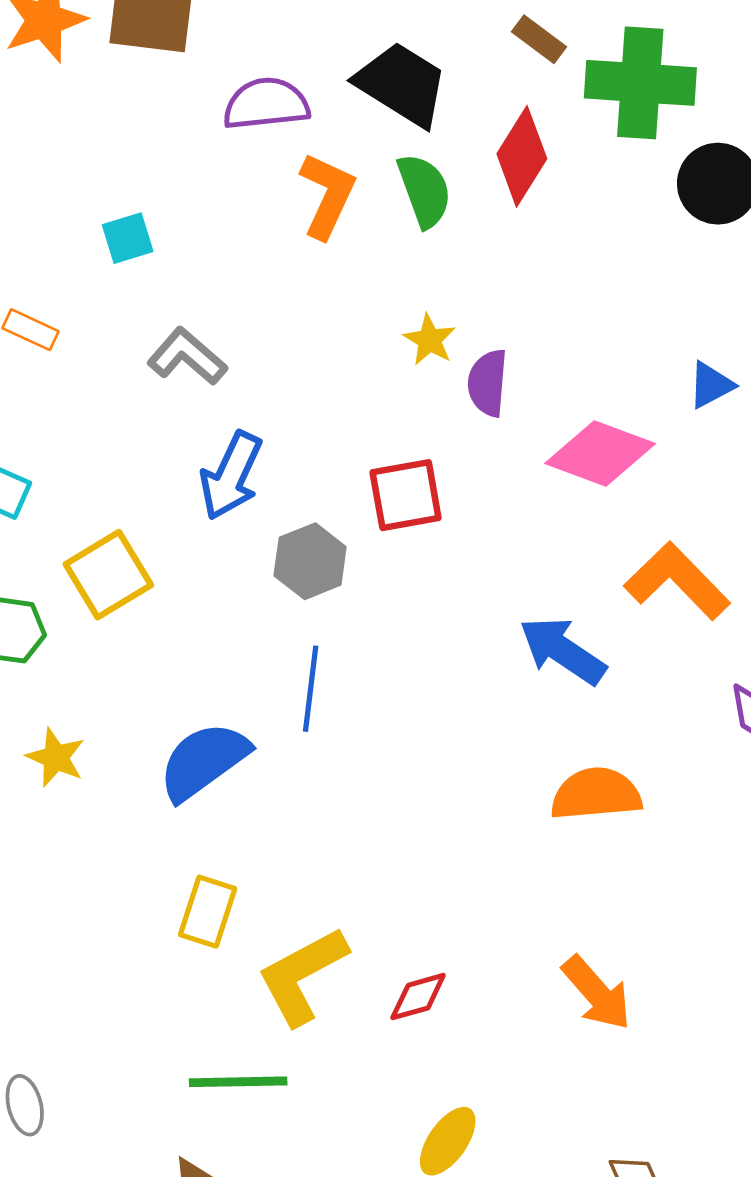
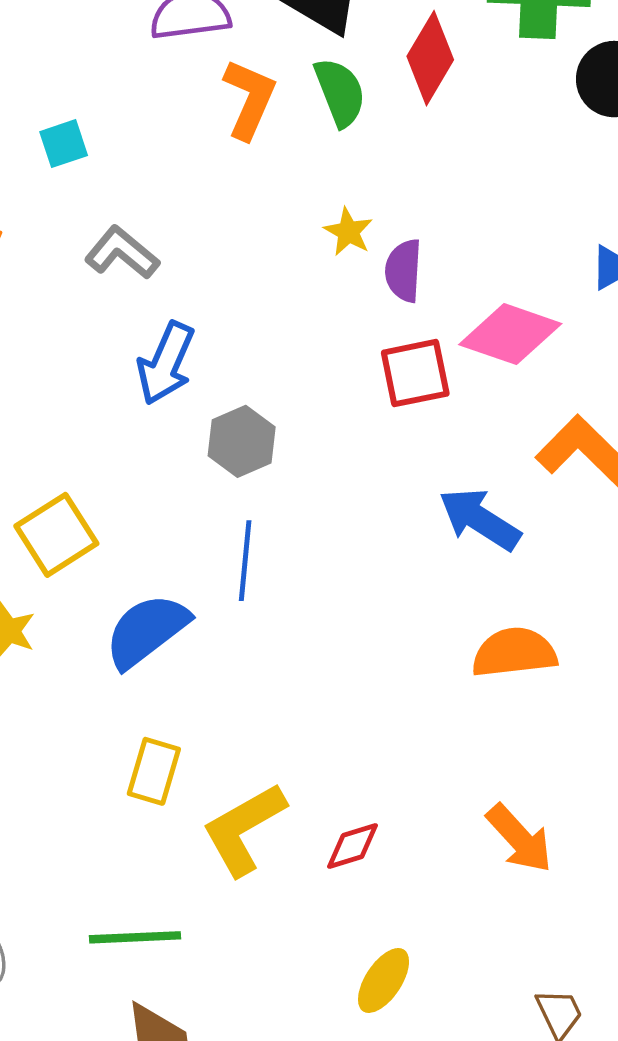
red square: (406, 495) -> (415, 373), moved
yellow square: (108, 575) -> (56, 535), moved
green line: (238, 1082) -> (135, 937), moved

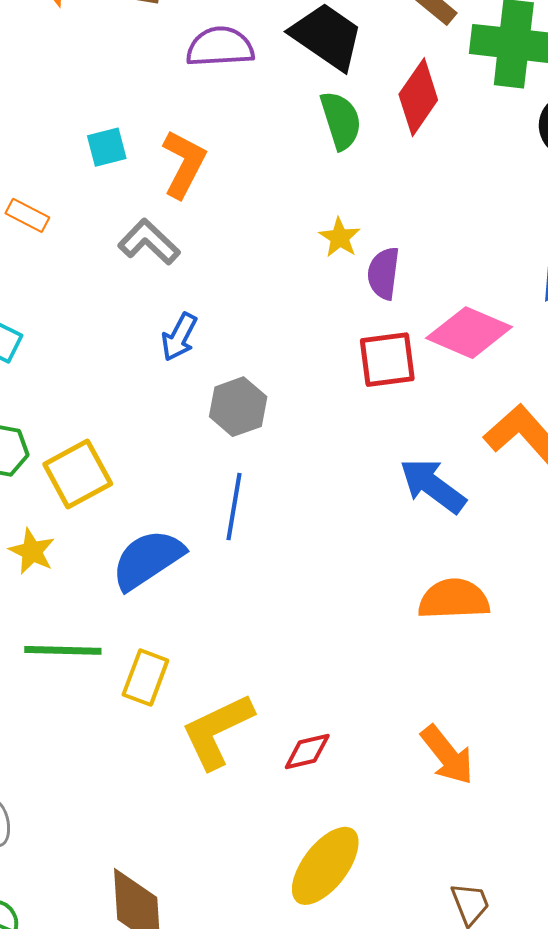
orange L-shape: (249, 99) -> (184, 164), moved
blue arrow: (166, 363) -> (179, 337), size x0.7
green line: (135, 937) -> (63, 650), moved
yellow ellipse: (384, 980) -> (325, 866), size x1.5

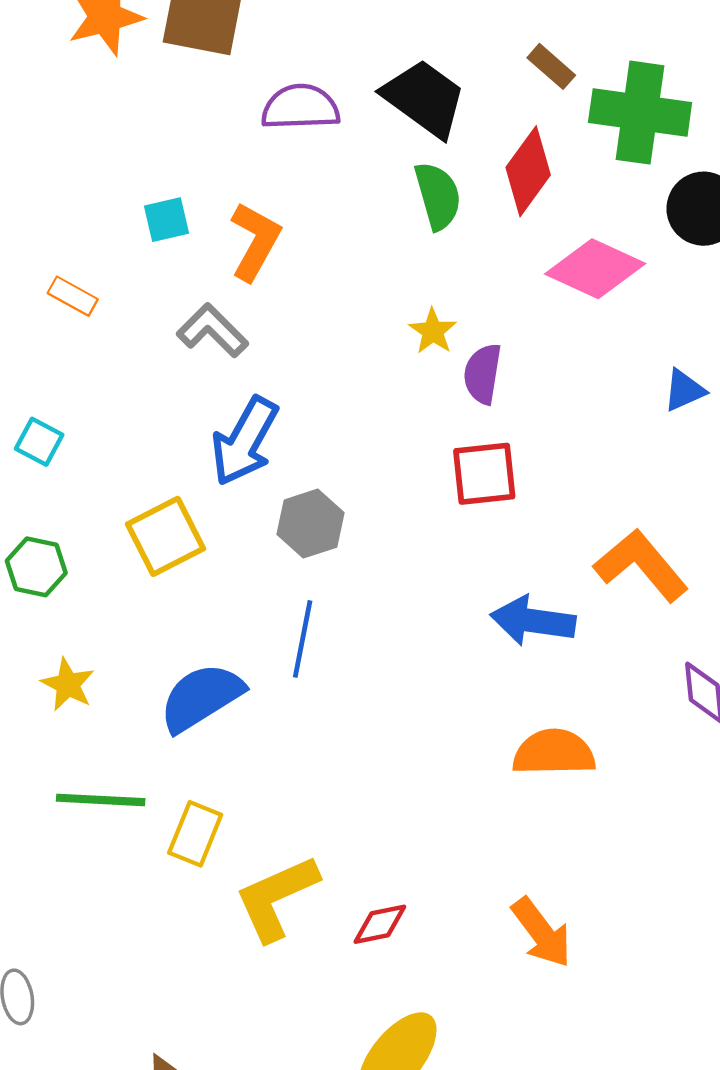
pink diamond: (469, 333) -> (595, 269), moved
blue arrow: (179, 337) -> (245, 441), size x1.6
yellow square: (78, 474) -> (165, 536), moved
blue arrow: (433, 486) -> (533, 621), turned -30

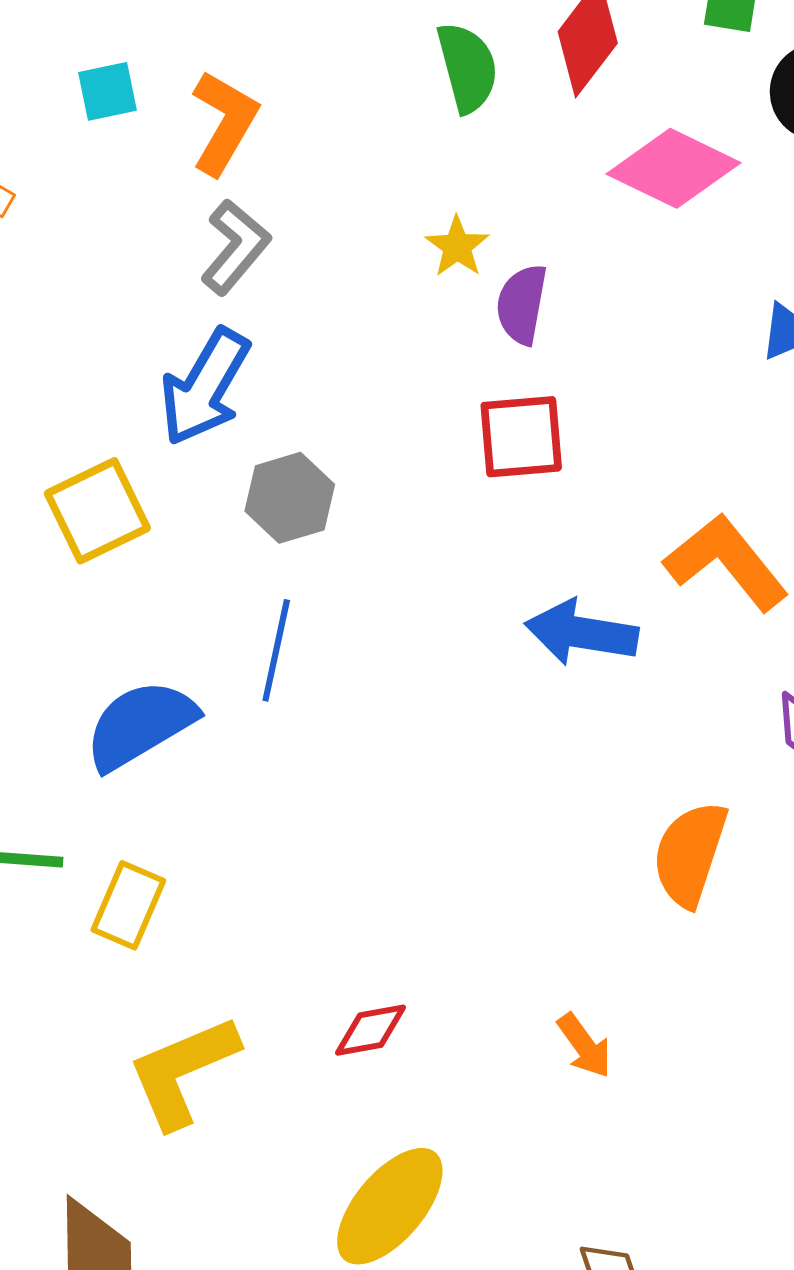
gray L-shape: (212, 330) -> (235, 247), moved, turned 84
orange semicircle: (554, 753) -> (690, 854), moved, turned -72
yellow L-shape: (277, 898) -> (183, 1071), moved
orange arrow: (542, 933) -> (584, 1046), size x0.7

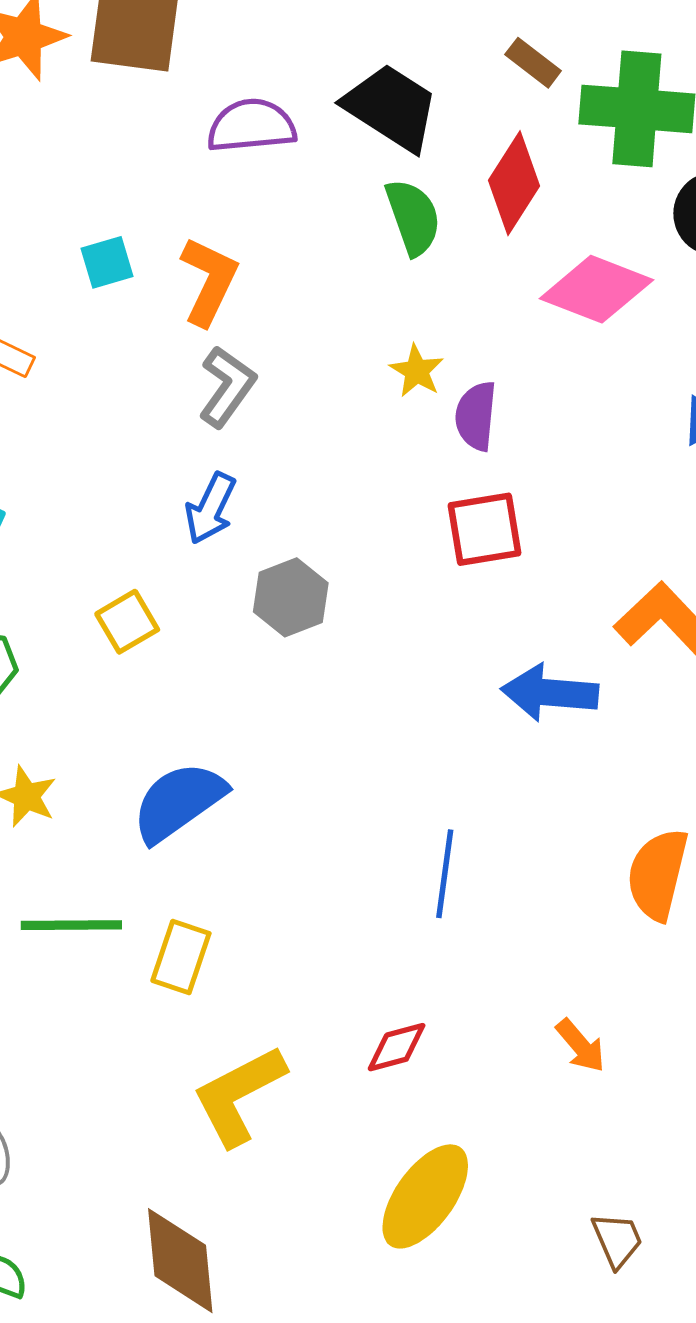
blue arrow: (205, 387) -> (210, 508), size x0.7
yellow square: (97, 511) -> (127, 622), size x0.7
blue line: (276, 650) -> (445, 874), moved

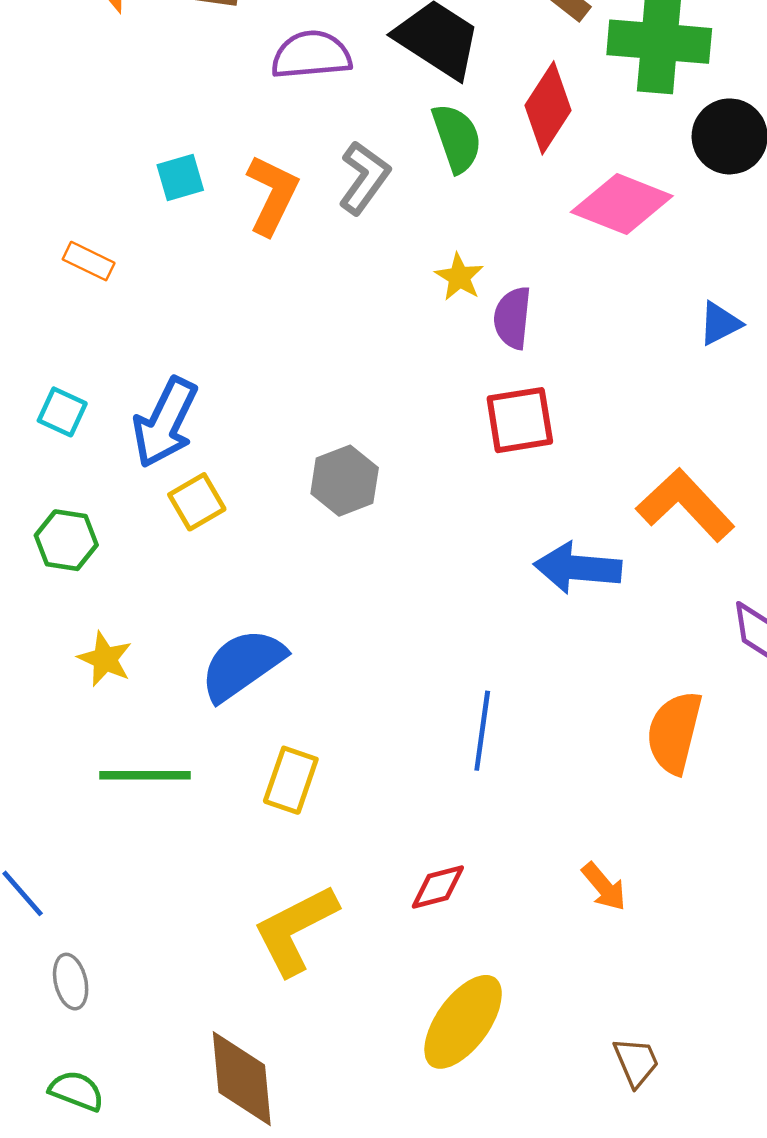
gray L-shape: (227, 387) -> (364, 178), moved
blue arrow: (210, 508) -> (165, 423), moved, size x1.4
yellow rectangle: (181, 957) -> (291, 780), moved

